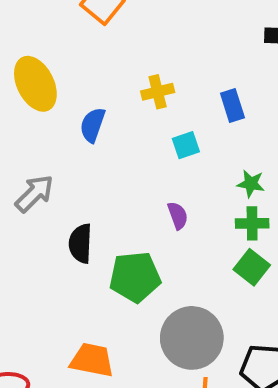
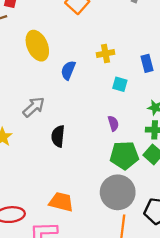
cyan square: (186, 145) -> (120, 84), turned 32
green pentagon: (135, 277) -> (124, 155), moved

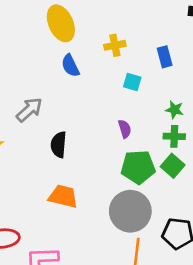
yellow ellipse: (37, 46) -> (61, 23), moved
blue semicircle: (68, 70) -> (70, 66), turned -48
orange trapezoid: (61, 202) -> (63, 196), moved

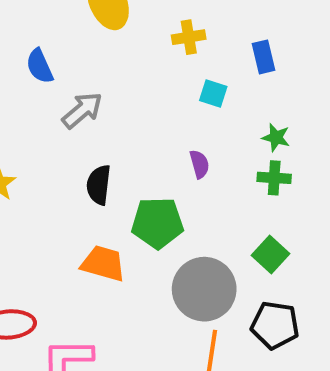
blue semicircle: (70, 66) -> (40, 66), moved
gray arrow: (29, 110) -> (82, 110), moved
green square: (173, 166) -> (271, 255), moved
green pentagon: (138, 167) -> (157, 223), moved

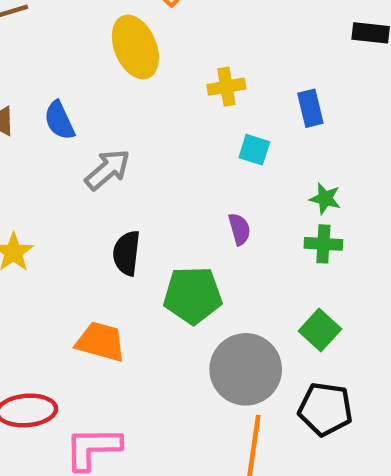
orange trapezoid: (103, 263) -> (101, 342), moved

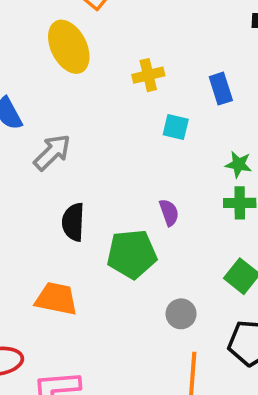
purple semicircle: (239, 229) -> (169, 212), moved
gray circle: (246, 369) -> (181, 314), size x0.5

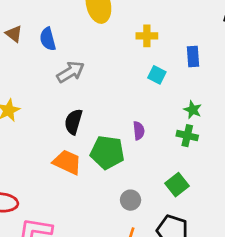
orange trapezoid: (56, 299) -> (67, 162), moved

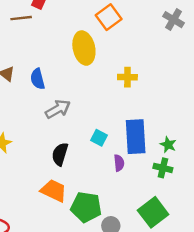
blue rectangle: (193, 56) -> (136, 137), moved, size x1.8
cyan square: (157, 75) -> (99, 138), moved
green pentagon: (107, 152) -> (86, 207), moved
green square: (177, 185) -> (153, 212), size x1.4

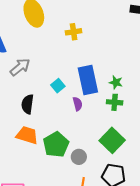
cyan square: (99, 138) -> (58, 86), turned 32
green pentagon: (86, 207) -> (56, 145), turned -30

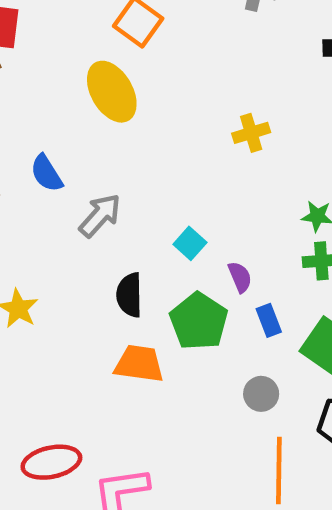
yellow cross: (74, 32) -> (251, 133), moved
blue rectangle: (88, 80) -> (269, 320), moved, size x0.5
green pentagon: (56, 145) -> (199, 321), moved

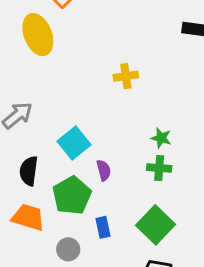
cyan square: (190, 243) -> (74, 143), size x1.5
blue rectangle: (269, 320) -> (103, 227), moved
gray circle: (261, 394) -> (68, 249), moved

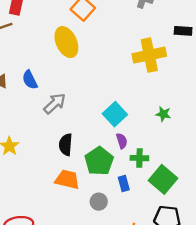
yellow cross: (126, 76) -> (149, 55), moved, size x1.8
cyan square: (74, 143) -> (115, 114), moved
green cross: (159, 168) -> (139, 158), moved

